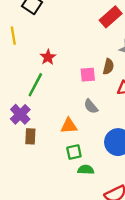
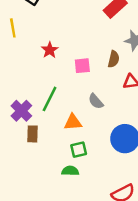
pink square: (88, 75) -> (82, 66), moved
green line: (35, 85) -> (50, 99), moved
green semicircle: (86, 170) -> (70, 171), moved

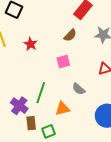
red star: (50, 50) -> (31, 44), moved
brown semicircle: (114, 59) -> (70, 35), moved, turned 40
green square: (79, 150) -> (48, 131), moved

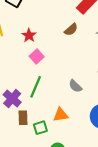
pink square: (63, 62) -> (37, 57), moved, turned -32
orange triangle: (62, 109) -> (61, 115), moved

